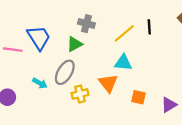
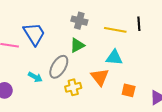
yellow line: (124, 33) -> (115, 30), turned 50
green triangle: (75, 44) -> (77, 45), moved

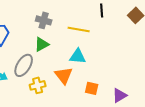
black line: (139, 24) -> (102, 10), moved

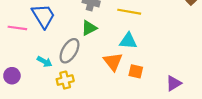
yellow cross: (38, 85) -> (65, 80), moved
orange square: (92, 88) -> (136, 71), moved

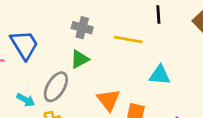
cyan triangle: (128, 41) -> (160, 75), moved

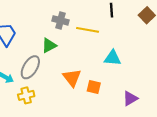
gray cross: (82, 28) -> (61, 20), moved

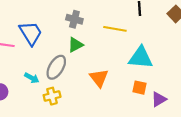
gray cross: (61, 20) -> (74, 19), moved
cyan triangle: (113, 58) -> (141, 58), size x1.4
orange square: (94, 87) -> (139, 88), moved

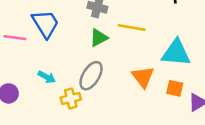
yellow line: (115, 29) -> (132, 28), moved
gray ellipse: (56, 67) -> (91, 76), moved
orange triangle: (99, 78) -> (143, 77), moved

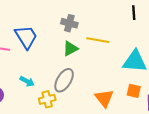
orange triangle: (143, 77) -> (104, 98), moved

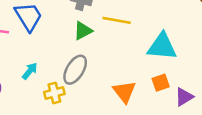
cyan arrow: (27, 81) -> (30, 71), turned -80
orange square: (134, 91) -> (161, 83), turned -32

